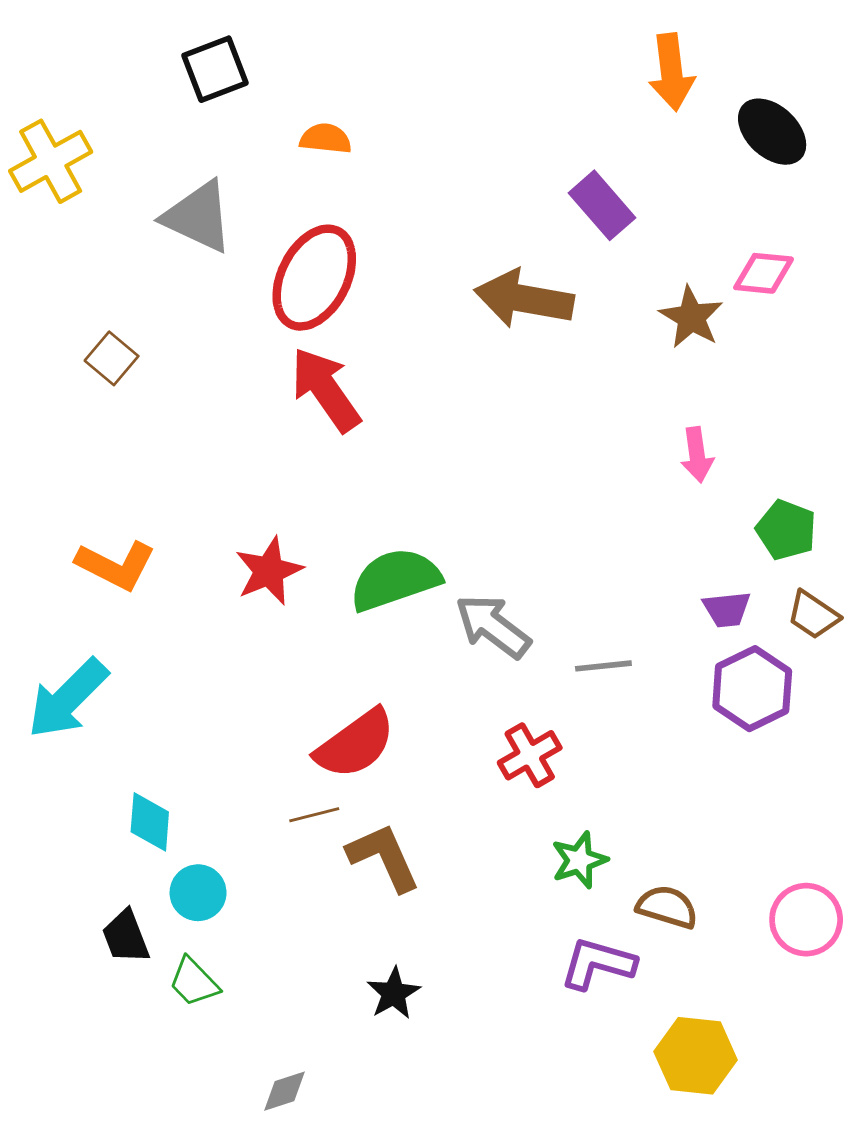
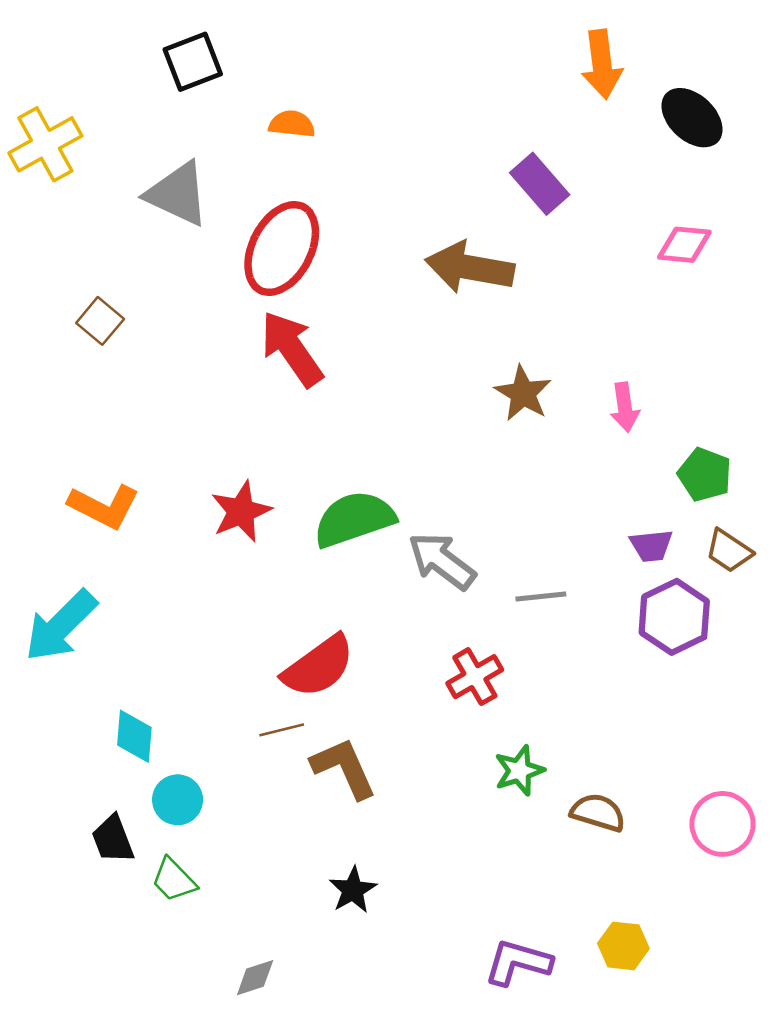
brown star: (691, 317) -> (523, 393), moved
purple L-shape: (598, 964) -> (518, 962), moved
yellow hexagon: (696, 1056) -> (623, 946), size x0.7

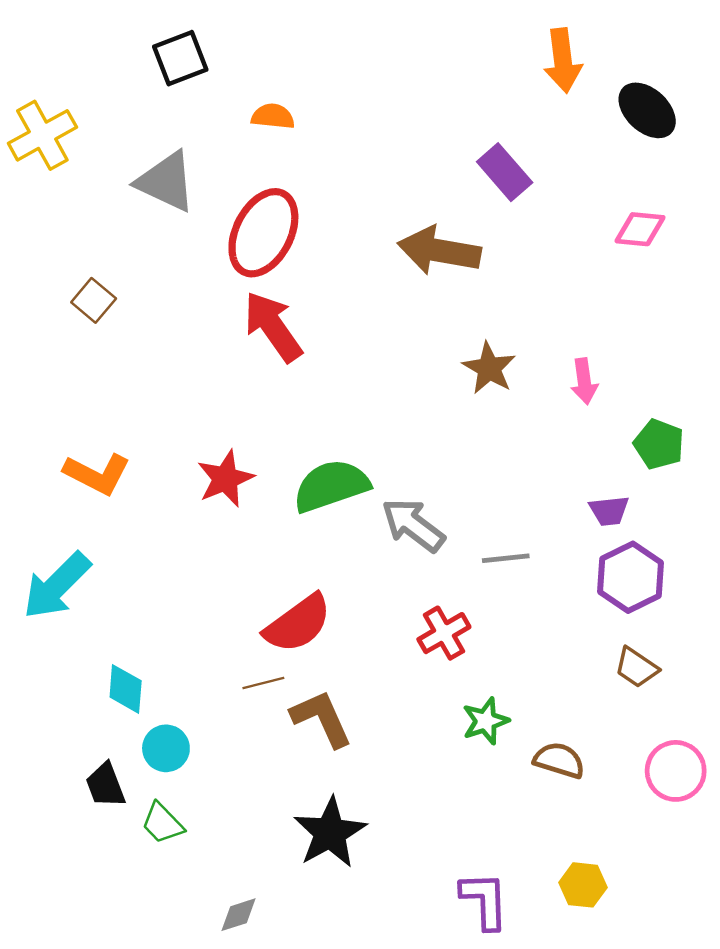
brown trapezoid: (729, 551) -> (636, 668), moved
black star: (353, 890) -> (330, 833), size x1.6
purple L-shape: (518, 962) -> (484, 900), turned 72

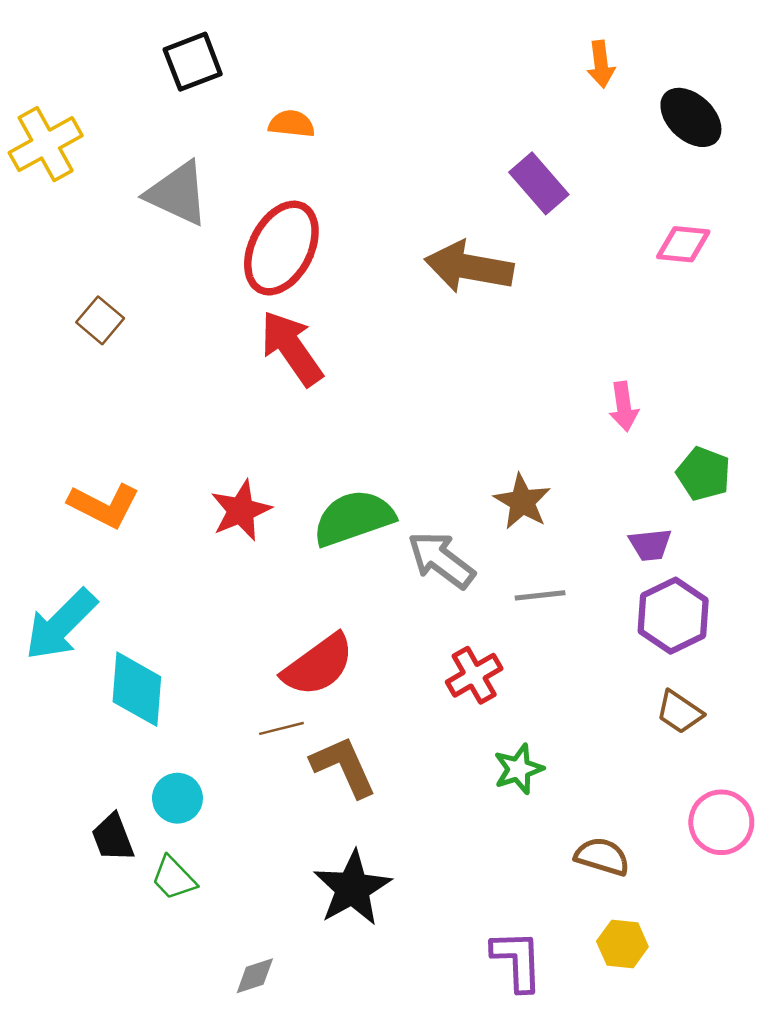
orange arrow: (563, 60) -> (601, 64), size x0.7
brown star: (489, 368) -> (522, 502), moved
cyan diamond: (126, 689) -> (137, 689), moved, size x1.4
brown semicircle: (559, 760) -> (602, 857), moved

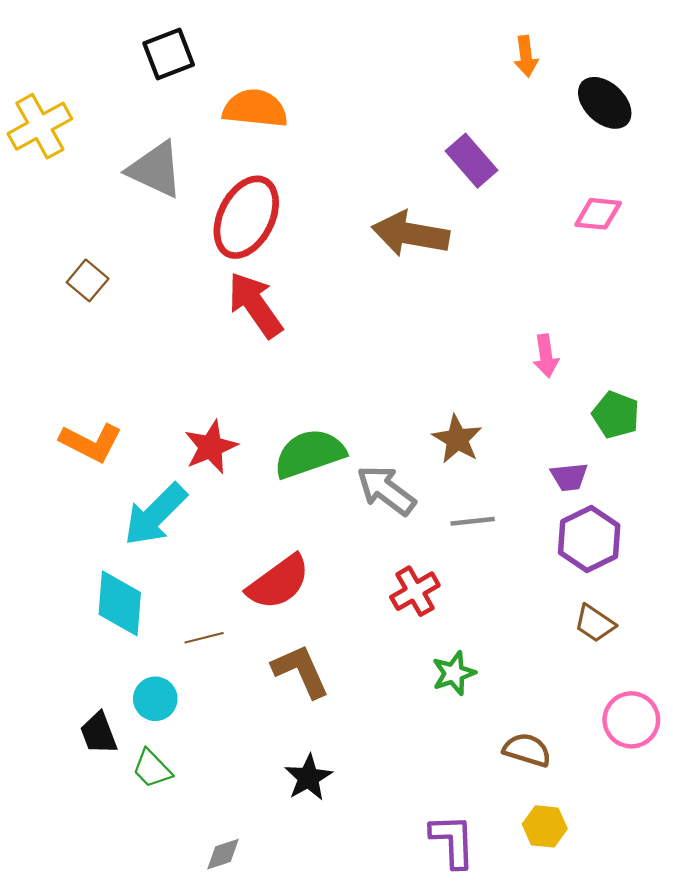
orange semicircle: (292, 124) -> (255, 108), size x1.6
cyan arrow: (61, 625) -> (155, 515), moved
brown line: (281, 728) -> (204, 638), moved
black star: (352, 888) -> (308, 778), size x0.7

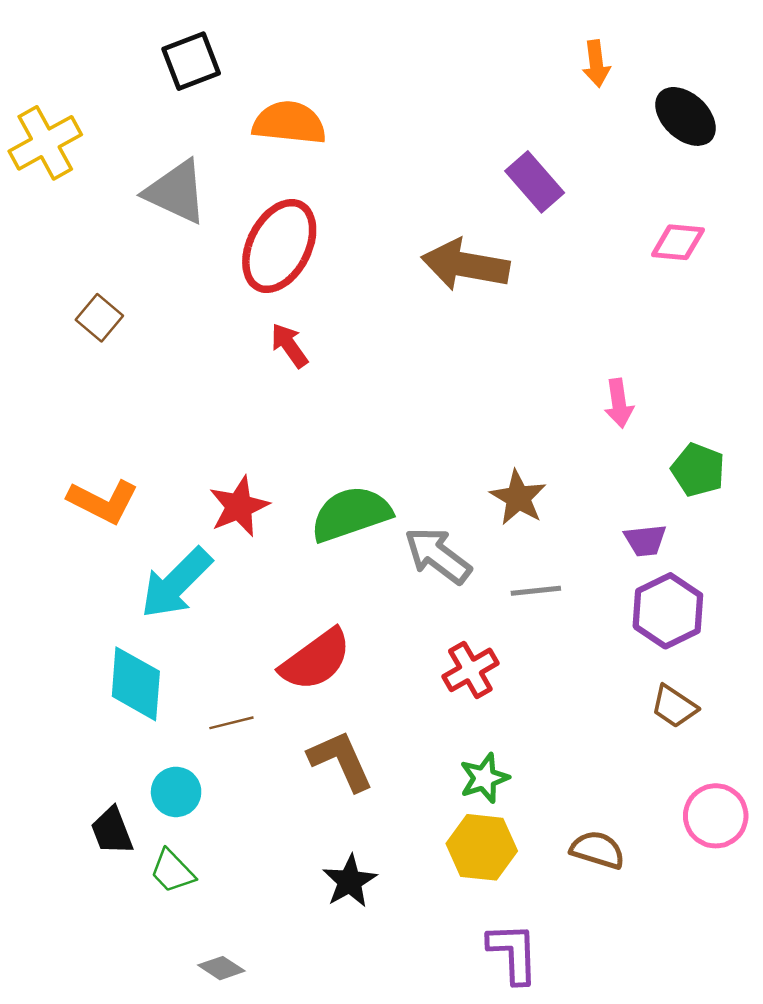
red arrow: (255, 305) -> (289, 345), size x0.6
green star: (454, 673) -> (484, 778), moved
yellow hexagon: (545, 826) -> (482, 847), moved, size x1.4
gray diamond: (223, 854) -> (221, 968), moved, turned 51

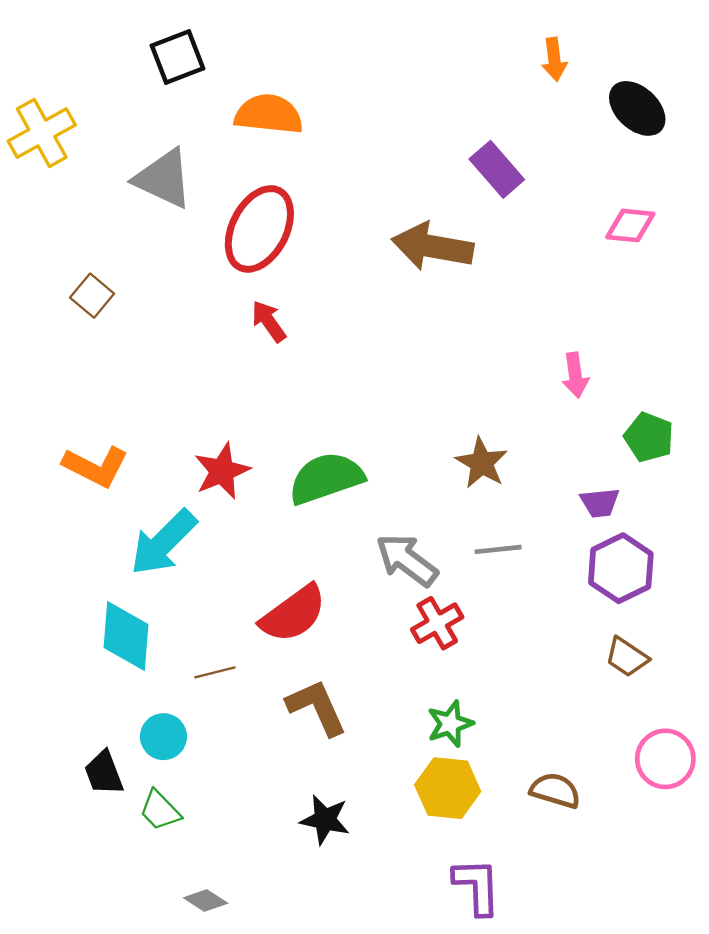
gray arrow: (438, 555) -> (407, 560), moved
black star: (350, 881) -> (325, 820), turned -30

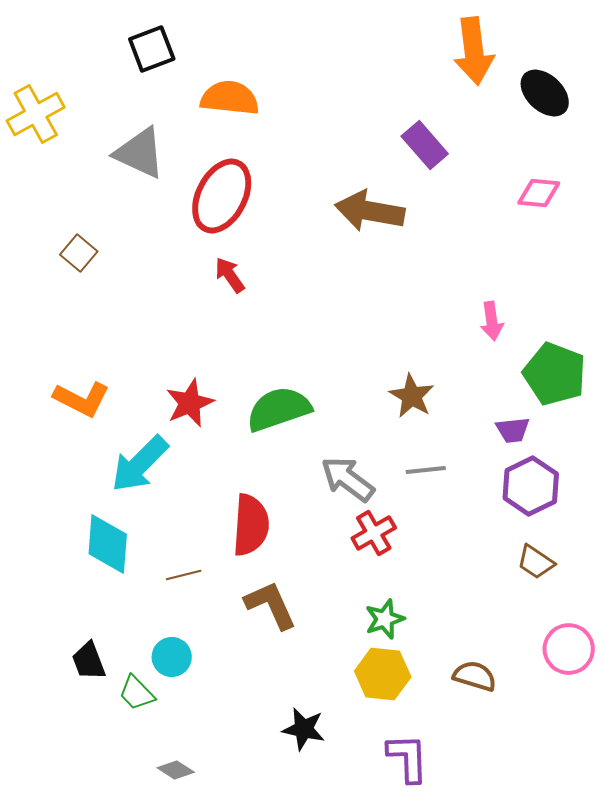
orange arrow: (554, 59) -> (474, 51), size x1.8
green pentagon: (649, 437) -> (555, 374), size x1.5
red semicircle: (293, 614) -> (251, 525), turned -50
cyan circle: (163, 737) -> (172, 657), moved
black star: (325, 820) -> (304, 729), moved

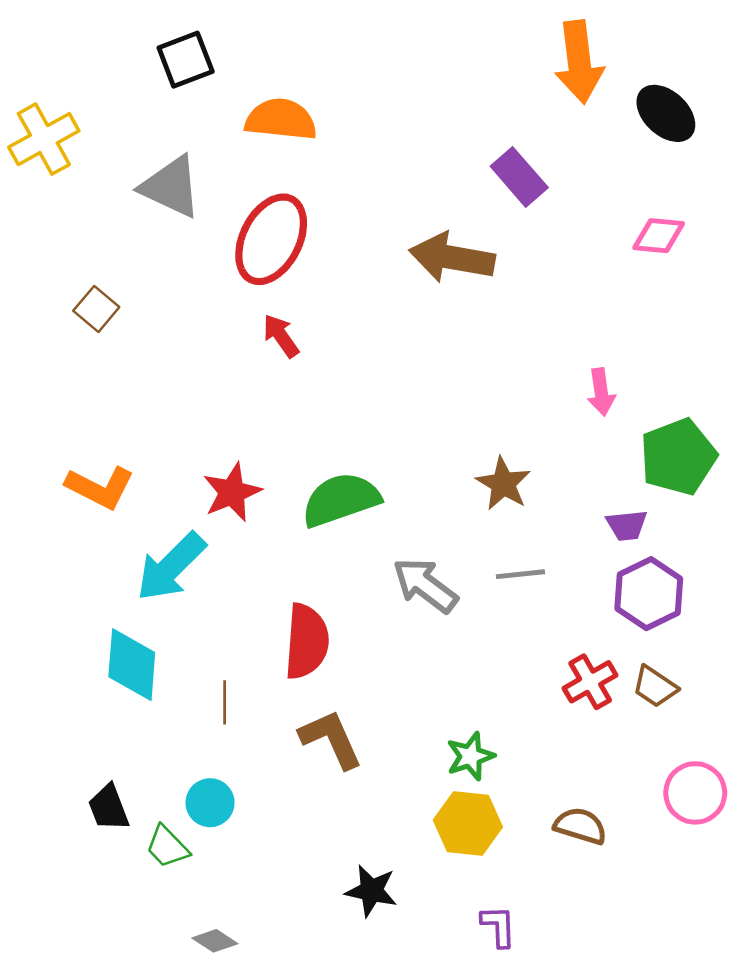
green pentagon: (555, 374) -> (678, 457), turned 30
red cross: (374, 533) -> (590, 682), moved
brown line: (184, 575) -> (225, 702), turned -76
purple L-shape: (408, 758) -> (498, 926), size x0.7

